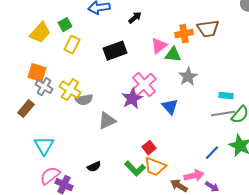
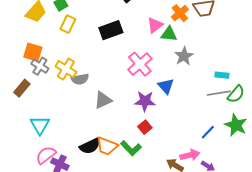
orange cross: (184, 34) -> (180, 13), turned -30
purple star: (132, 99) -> (145, 101), moved, turned 30
black semicircle: (94, 167) -> (90, 146), size x1.5
orange trapezoid: (155, 167) -> (107, 146), moved

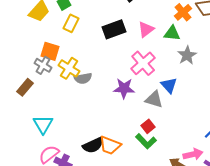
pink triangle: (155, 25) -> (146, 29), moved
orange square: (33, 52) -> (50, 51), moved
gray triangle: (103, 100) -> (154, 99), moved, turned 42
purple star: (145, 101) -> (124, 88), moved
green L-shape: (131, 148) -> (146, 141), moved

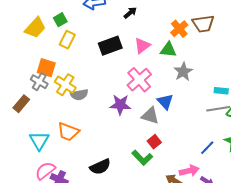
red square: (148, 126) -> (154, 142), moved
black semicircle: (93, 145) -> (100, 167), moved
orange trapezoid: (110, 145) -> (68, 132), moved

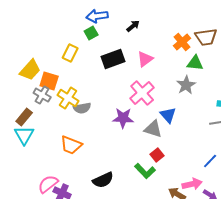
green square: (60, 20) -> (91, 33), moved
yellow trapezoid: (35, 28) -> (30, 70), moved
green triangle: (168, 50) -> (195, 63), moved
cyan triangle: (39, 141) -> (24, 135), moved

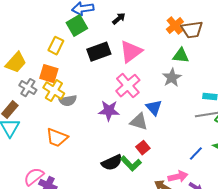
green square: (91, 33) -> (77, 26), size x1.5
orange cross: (182, 42) -> (175, 26), moved
pink triangle: (145, 59) -> (131, 52), size x1.4
orange square: (49, 81) -> (49, 74), moved
black semicircle: (103, 180) -> (112, 163), moved

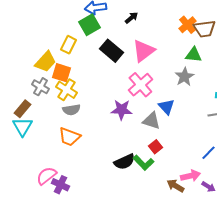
black rectangle: (99, 52) -> (111, 51), turned 60
yellow trapezoid: (16, 63) -> (45, 62), moved
gray semicircle: (68, 101) -> (71, 110), moved

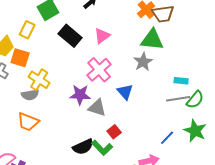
pink triangle: (143, 51) -> (102, 36), size x0.7
green triangle: (193, 55) -> (152, 40), size x1.4
yellow cross: (66, 90) -> (39, 80), moved
gray triangle: (151, 121) -> (97, 108), moved

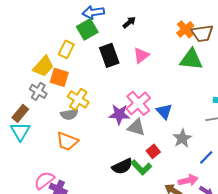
black rectangle: (70, 36) -> (109, 55), turned 30
gray star: (143, 62) -> (182, 138), moved
pink cross: (99, 70) -> (138, 103), moved

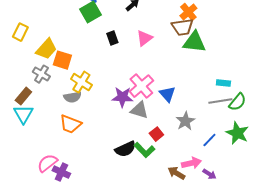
brown trapezoid: (202, 33) -> (182, 27), moved
yellow rectangle: (66, 49) -> (20, 32), moved
black rectangle: (109, 55) -> (112, 38), size x0.6

